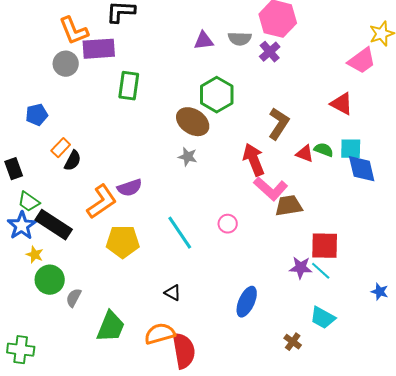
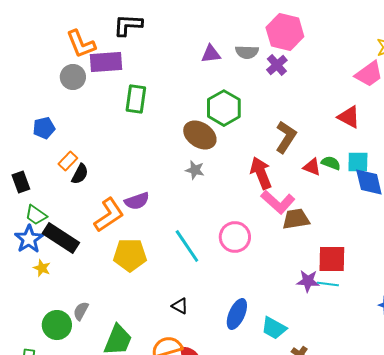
pink circle: (228, 224) -> (235, 237), size x1.6
cyan line: (321, 271) -> (328, 284), turned -35
green circle: (50, 280) -> (57, 325), moved
blue ellipse: (247, 302) -> (237, 314), moved
cyan trapezoid: (323, 318) -> (274, 328), moved

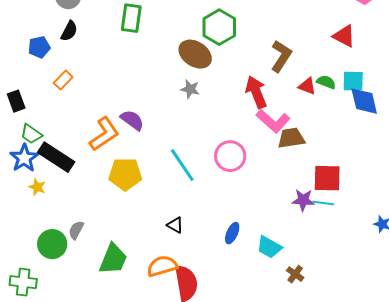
black semicircle: (80, 174) -> (69, 31), moved
purple semicircle: (137, 201) -> (132, 120), turned -125
blue ellipse: (237, 314) -> (232, 233), size x0.7

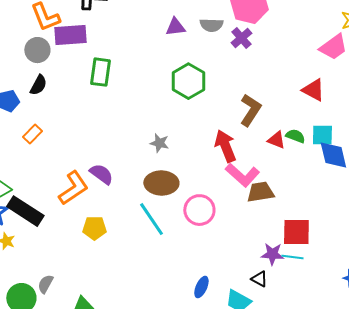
brown ellipse: (195, 54) -> (161, 183), moved, turned -32
yellow pentagon: (125, 174) -> (94, 228), size x0.7
black triangle: (175, 225) -> (259, 279), moved

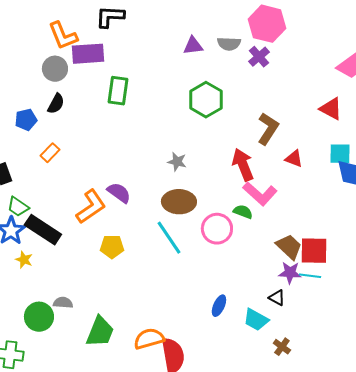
green semicircle: (295, 136) -> (243, 212), moved
brown trapezoid: (260, 192) -> (289, 247), moved, turned 52
gray semicircle: (45, 284) -> (63, 303), turned 66

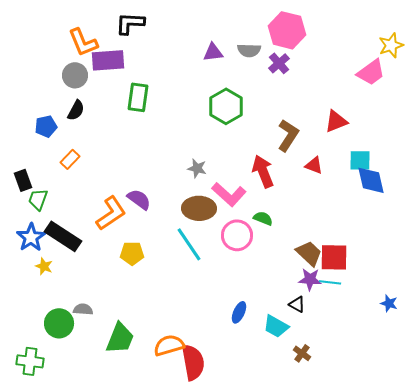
red triangle: (331, 109) -> (336, 121), moved, turned -50
pink L-shape: (260, 194) -> (229, 194), moved
green trapezoid: (18, 207) -> (38, 199), moved, turned 75

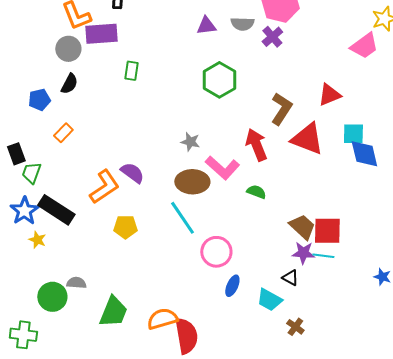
green rectangle: (138, 97) -> (131, 71), size x0.7
red triangle: (314, 165) -> (307, 139), size x1.8
pink circle: (237, 235) -> (216, 252), moved

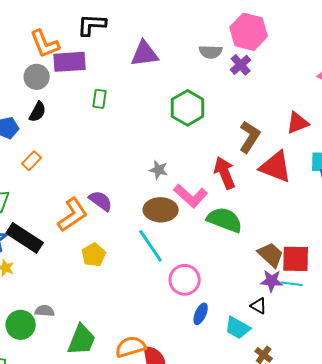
purple triangle: (206, 26) -> (145, 54), moved, size x1.4
green semicircle: (256, 192) -> (225, 220), size x1.8
yellow pentagon: (125, 227) -> (94, 255), turned -30

